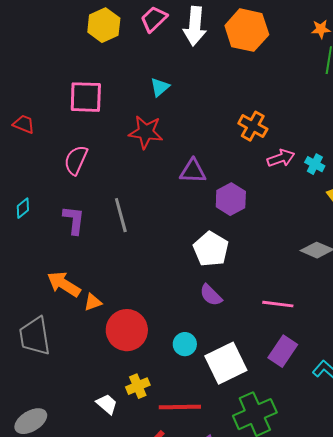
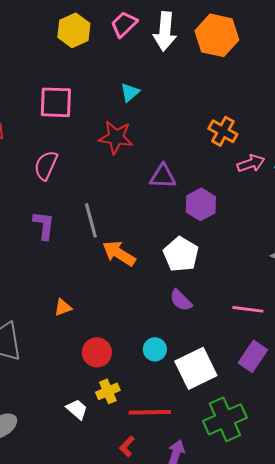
orange arrow: (64, 284) -> (119, 253), moved
red circle: (127, 330) -> (97, 352), moved, size x0.7

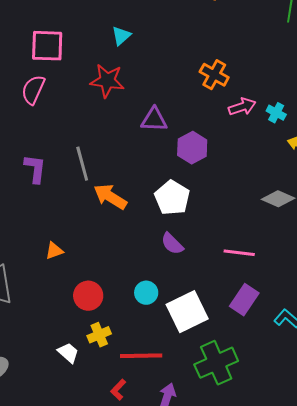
pink semicircle: (46, 165) -> (33, 90), moved

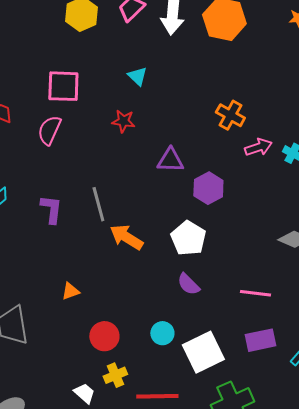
cyan triangle: (121, 36) -> (137, 76), turned -35
red star: (107, 81) -> (123, 121), size x0.7
purple rectangle: (244, 300) -> (260, 340), turned 44

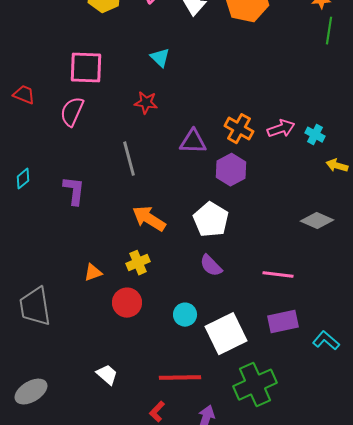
orange cross: (230, 115) -> (239, 129), moved
gray line: (98, 204) -> (129, 159), moved
red circle: (104, 336) -> (127, 303), moved
yellow cross: (115, 375) -> (138, 263), moved

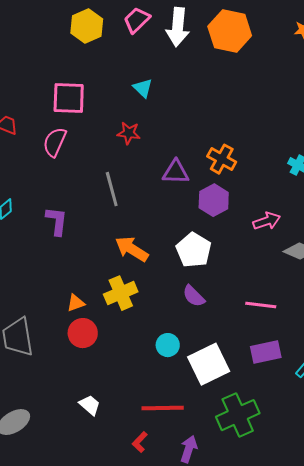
pink arrow: (281, 129) -> (267, 221), moved
yellow cross: (138, 263) -> (121, 293), size x1.4
red circle: (127, 303) -> (83, 333), moved

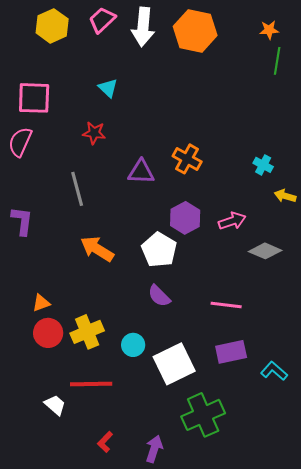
purple hexagon: (214, 200) -> (185, 218), moved
yellow cross: (121, 293) -> (87, 332), moved
red line: (163, 408) -> (91, 384), moved

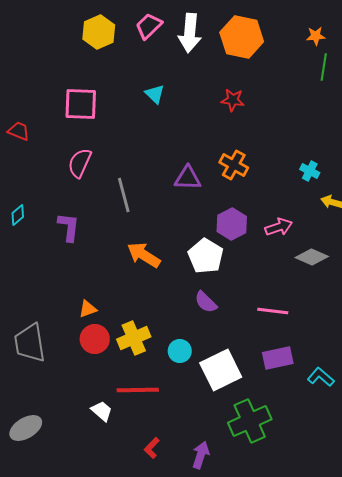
red star: (94, 133) -> (233, 100), moved
pink semicircle: (20, 142) -> (80, 163), moved

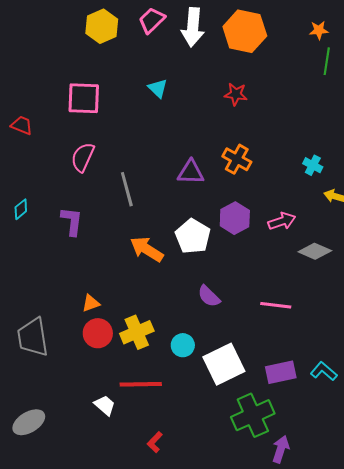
white pentagon: (206, 256) -> (193, 236), moved
purple rectangle: (278, 358) -> (281, 372), moved
purple arrow: (201, 455) -> (281, 449), moved

